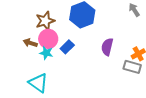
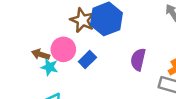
brown star: (45, 21) -> (82, 20), moved, turned -30
cyan star: (46, 53) -> (49, 67), moved

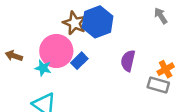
pink circle: (63, 49) -> (56, 51), size x1.4
brown arrow: (41, 54) -> (14, 56), moved

